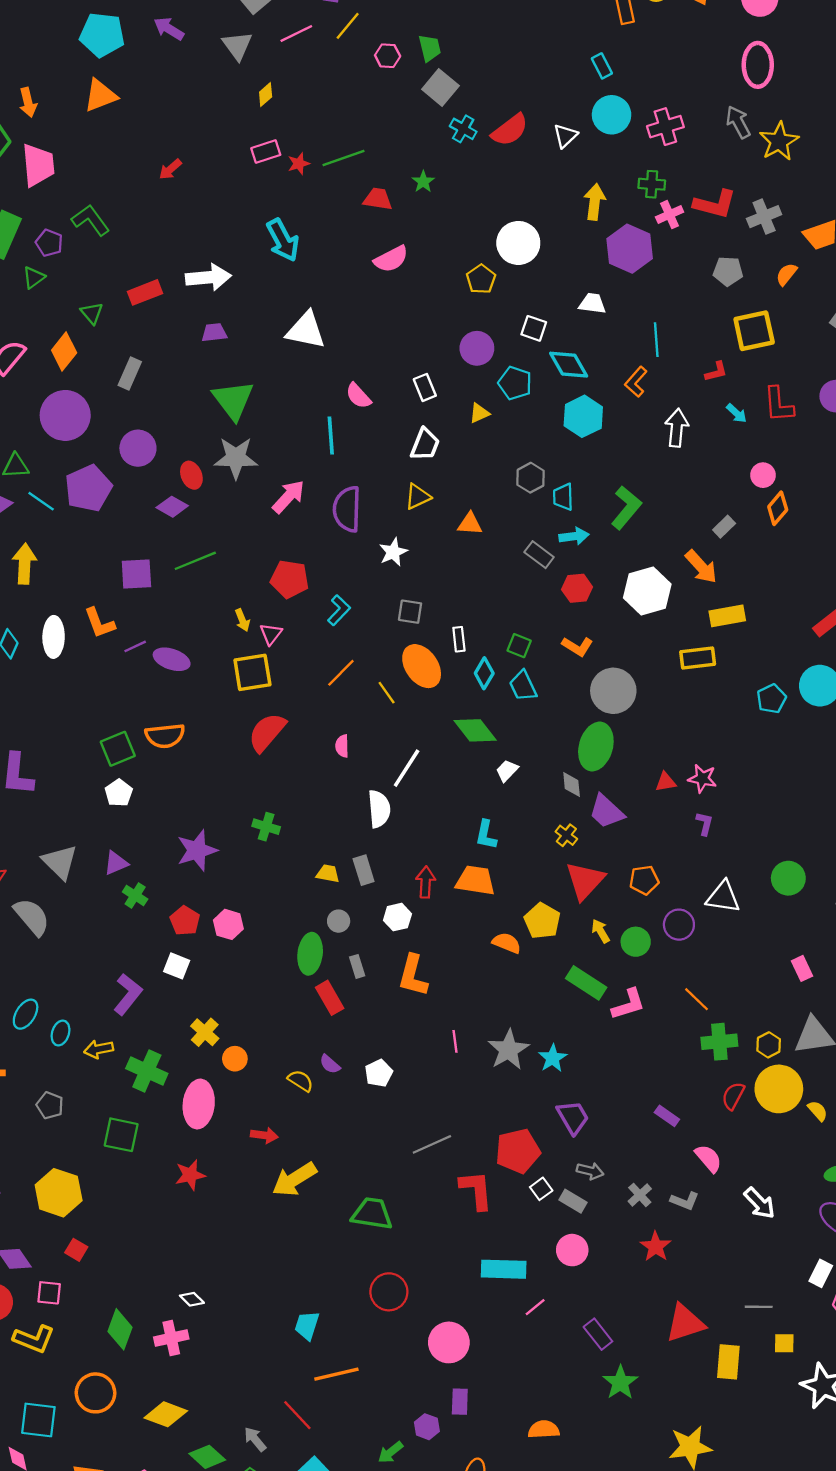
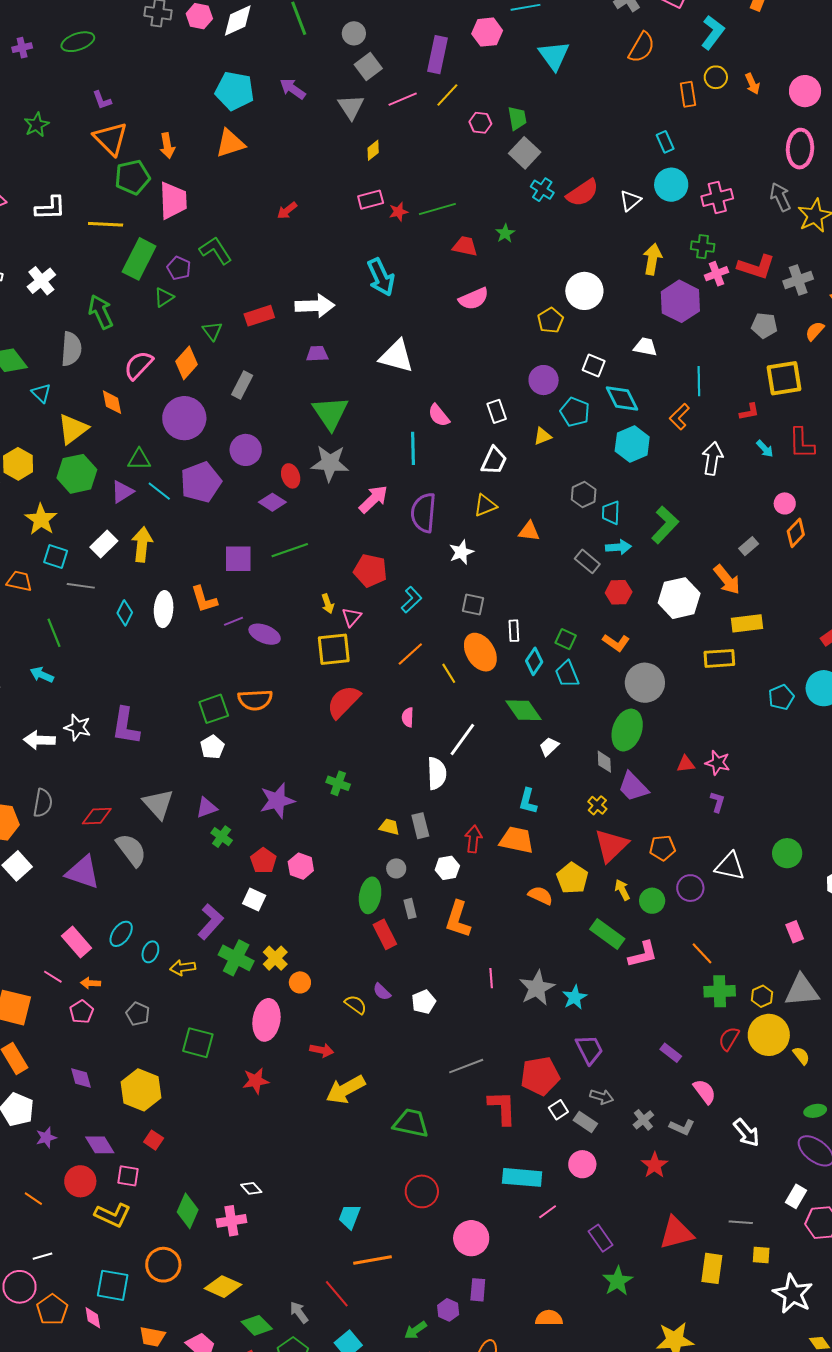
green cross: (147, 1071) -> (236, 958), moved

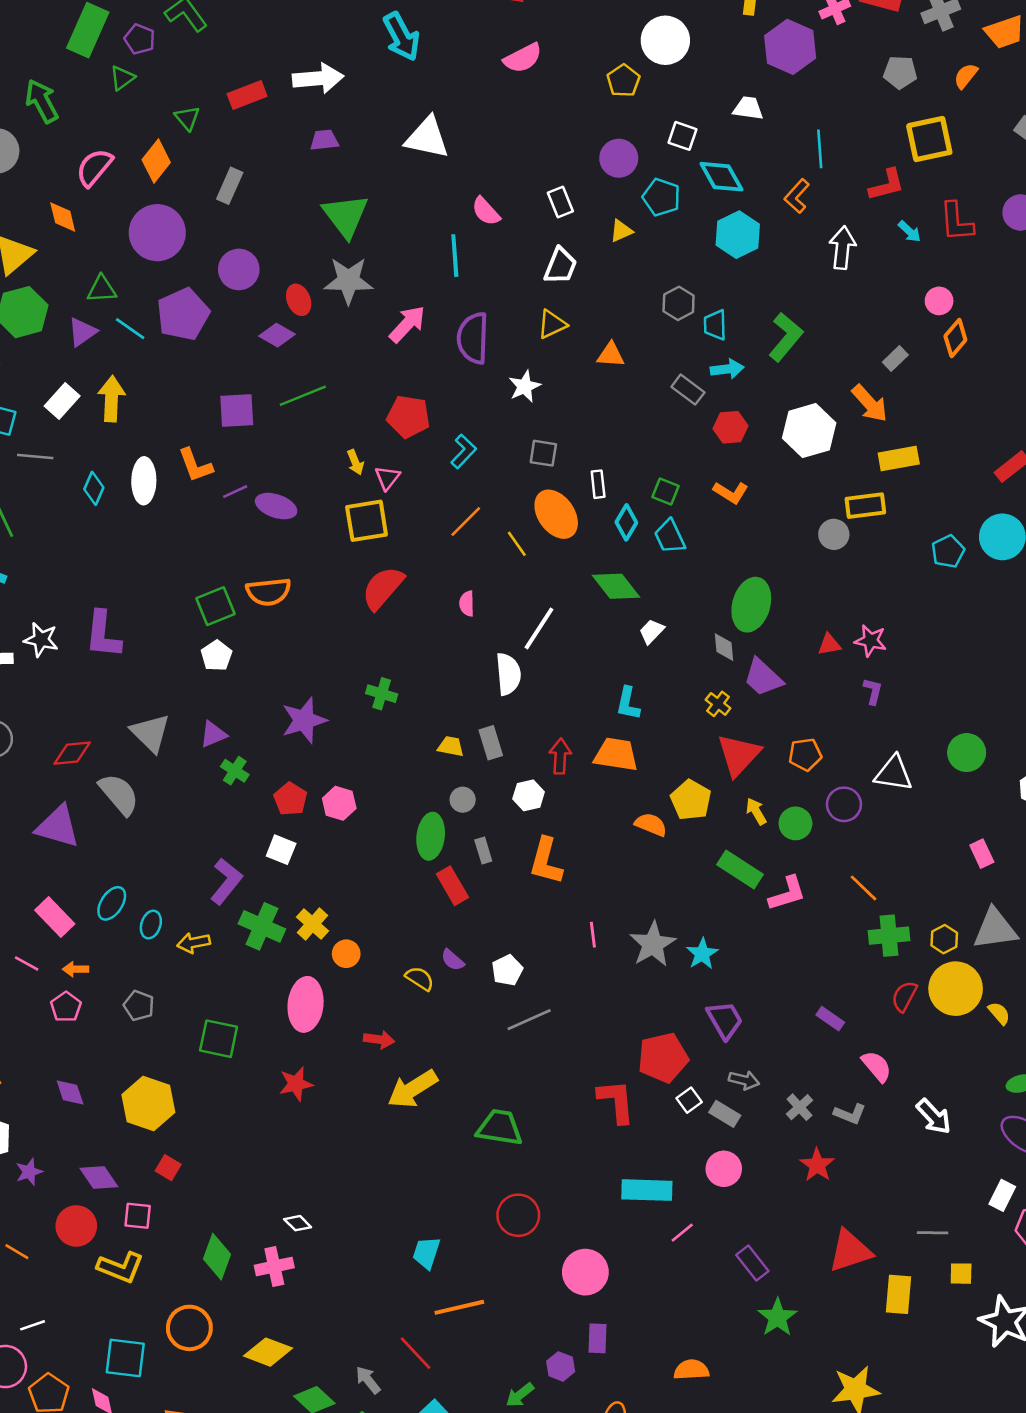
red L-shape: (749, 412) -> (887, 185), size x1.4
gray circle: (645, 683) -> (834, 534), moved, size x0.6
gray line: (466, 1066) -> (529, 1020), moved

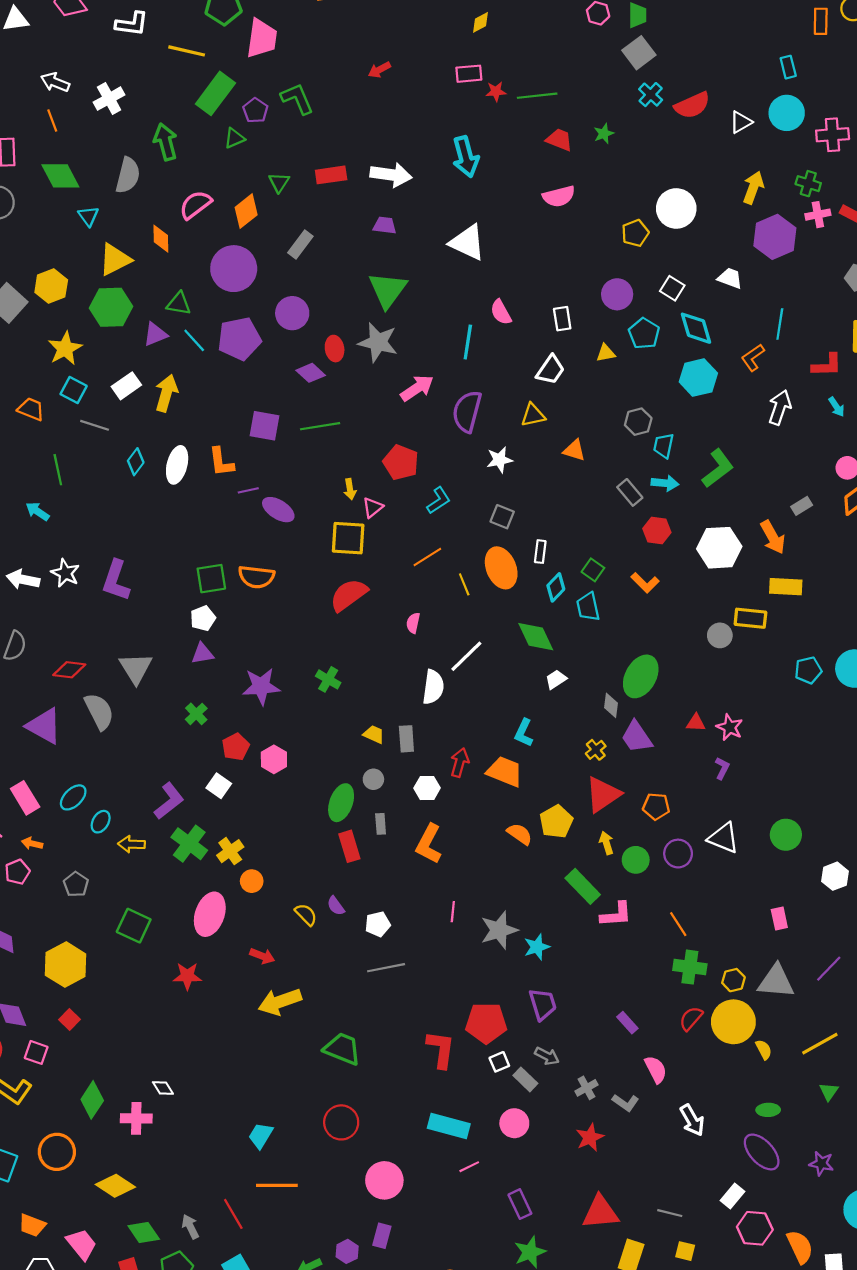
purple triangle: (213, 734) -> (202, 654), moved

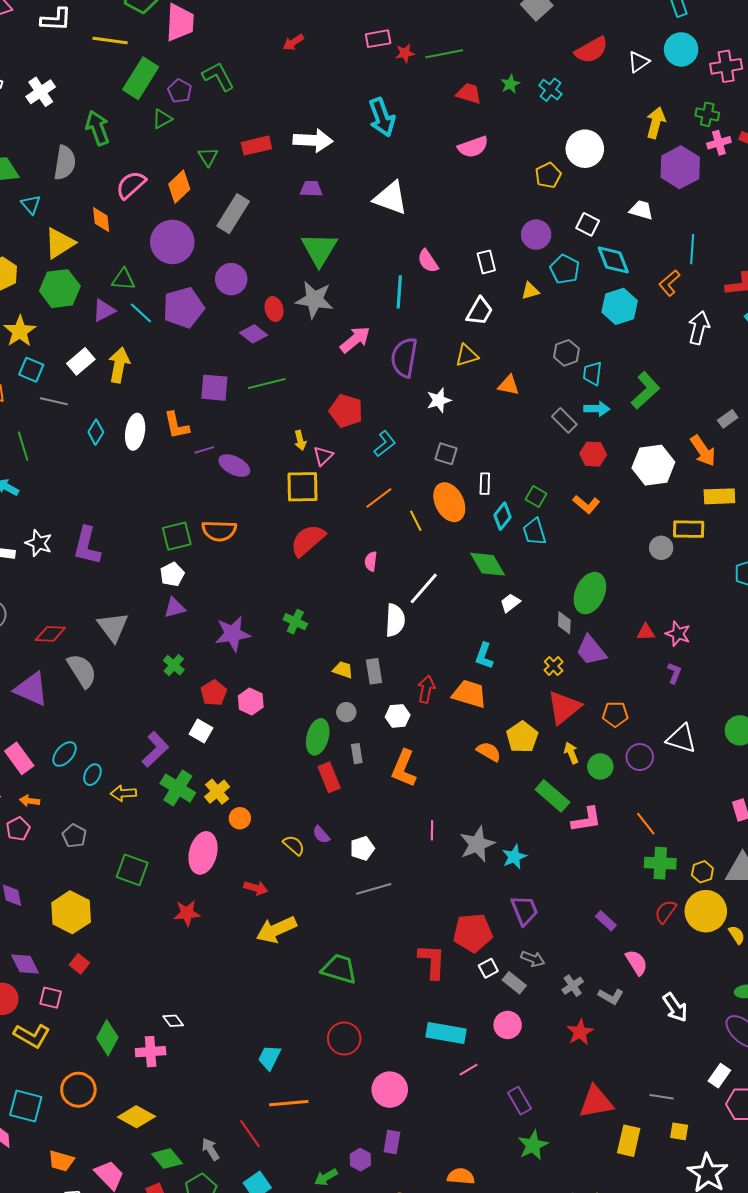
cyan cross: (651, 95) -> (550, 90), moved
gray rectangle: (300, 244) -> (233, 214), size x1.4

